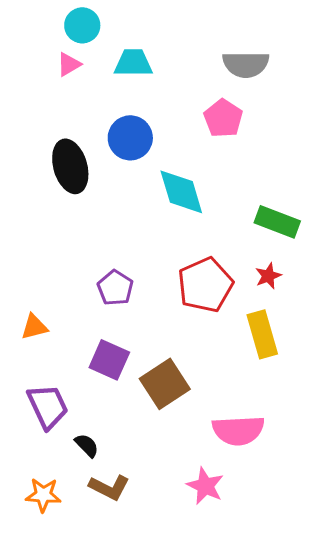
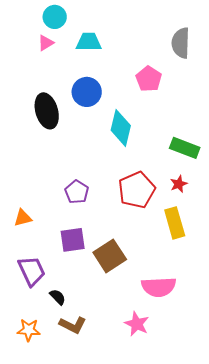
gray semicircle: (246, 64) -> (181, 43), moved, turned 92
cyan diamond: (181, 192) -> (121, 128), turned 30
purple square: (109, 360) -> (73, 240), turned -32

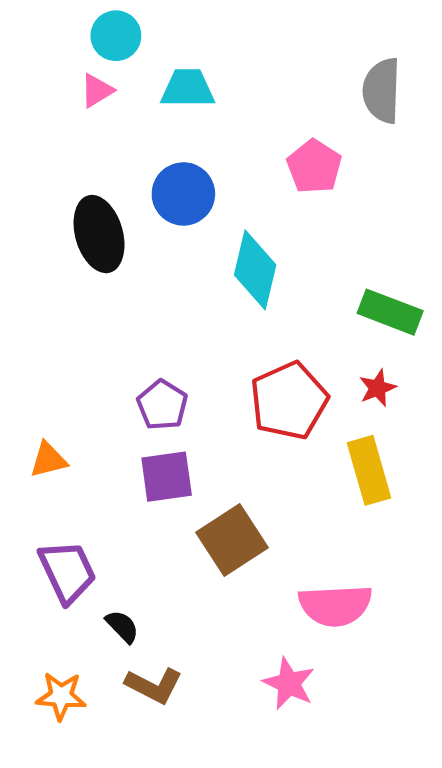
purple square: (73, 240) -> (167, 477), moved

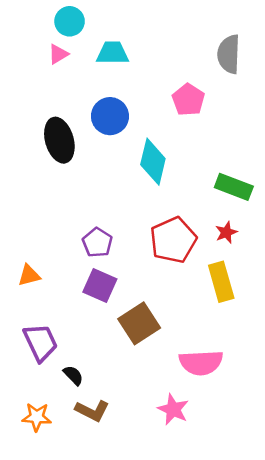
purple square: (167, 477) -> (100, 286), turned 32

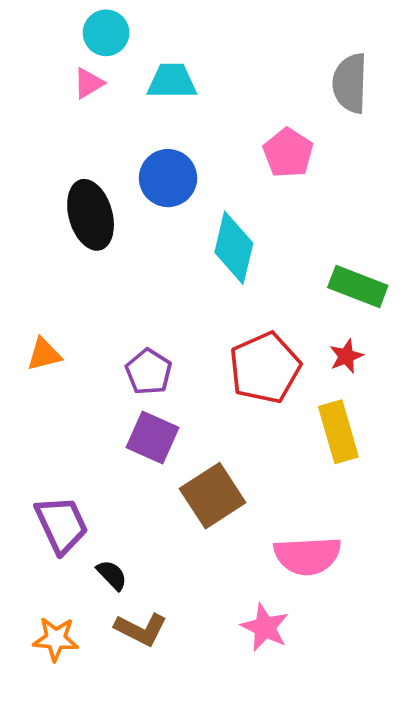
orange triangle: (29, 275) -> (44, 354), moved

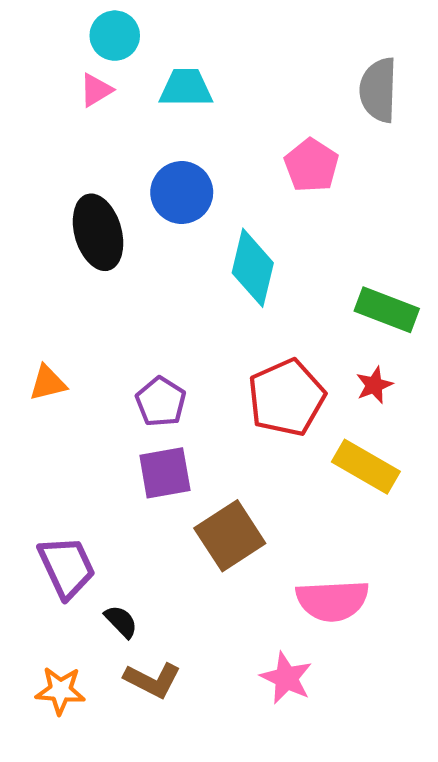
yellow rectangle: (338, 432) -> (366, 467), turned -44
purple square: (152, 438) -> (165, 473), turned -34

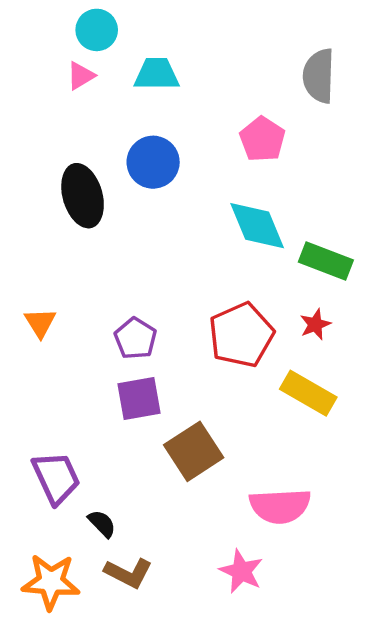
cyan diamond: (253, 268) -> (257, 226), moved, turned -36
orange triangle: (48, 383) -> (40, 323), turned -48
orange star: (60, 691) -> (51, 582), size x1.4

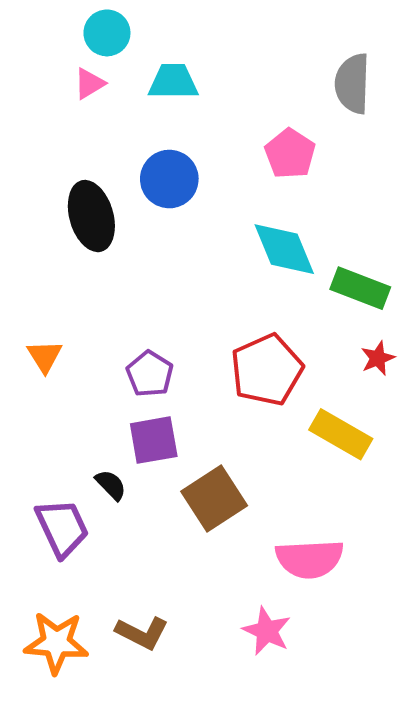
red star: (315, 324) -> (378, 358), moved
black semicircle: (102, 524) -> (111, 485), moved

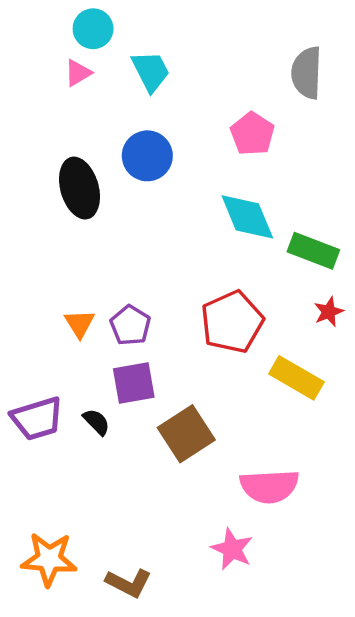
cyan trapezoid: (173, 82) -> (151, 71), turned 63
orange triangle: (45, 356) -> (80, 324), moved
purple trapezoid: (62, 528) -> (37, 419), moved, turned 98
brown L-shape: (142, 633) -> (129, 583), moved

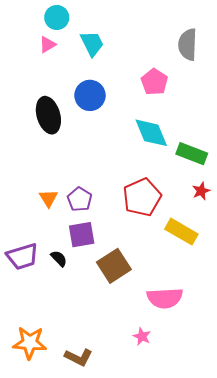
pink star: (232, 549) -> (142, 336), size x0.7

